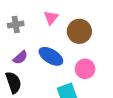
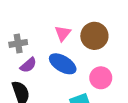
pink triangle: (51, 18) -> (63, 33), moved
gray cross: (16, 24) -> (18, 43), moved

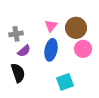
blue ellipse: (63, 64) -> (51, 50), turned 70
pink circle: (101, 78) -> (83, 49), moved

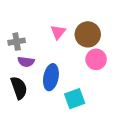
blue ellipse: (51, 50) -> (51, 77), moved
purple semicircle: (24, 51) -> (26, 62), turned 48

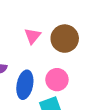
pink circle: (96, 59) -> (57, 80), moved

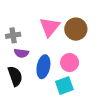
pink triangle: (33, 36) -> (50, 27), size x1.5

